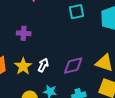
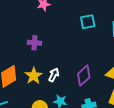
purple diamond: (73, 66) -> (84, 76), turned -30

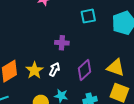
purple cross: (34, 43) -> (62, 43), moved

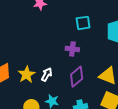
purple cross: (62, 43) -> (72, 49), moved

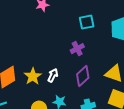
purple cross: (72, 49) -> (77, 49), turned -32

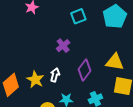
purple cross: (77, 49) -> (63, 46), moved

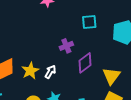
yellow triangle: (115, 62) -> (111, 76), turned 42
purple diamond: (84, 70) -> (85, 63), moved

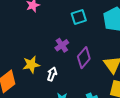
yellow star: (30, 71) -> (31, 65), moved, turned 30

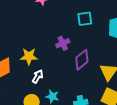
white arrow: (52, 74) -> (38, 77), moved

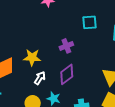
purple diamond: (82, 60) -> (67, 74), moved

